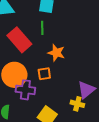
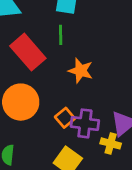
orange square: (44, 74) -> (65, 118), moved, turned -32
purple cross: (25, 90) -> (85, 123), moved

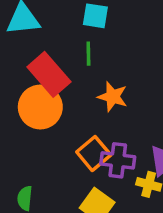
orange circle: (21, 102) -> (40, 107), moved
orange square: (65, 118) -> (94, 153), size x1.4

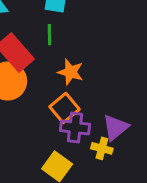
orange square: (94, 153) -> (65, 108), moved

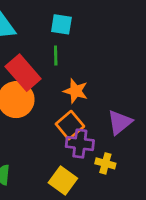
purple triangle: (115, 127) -> (120, 122), moved

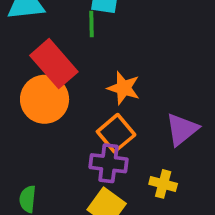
green line: (56, 56) -> (92, 24), moved
purple cross: (80, 144) -> (109, 163), moved

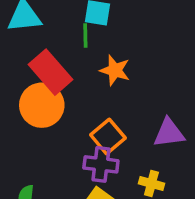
orange star: (124, 88) -> (115, 70), moved
purple triangle: (182, 129) -> (169, 133), turned 32

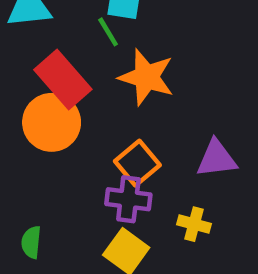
green line: (85, 36) -> (108, 32), turned -30
orange star: (115, 70) -> (146, 77), size x1.4

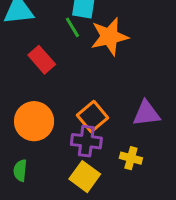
orange star: (146, 77) -> (109, 37), moved, turned -30
red rectangle: (63, 79) -> (42, 60), size x0.7
orange circle: (52, 122) -> (34, 121), moved

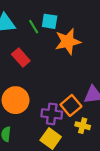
green line: (72, 27) -> (34, 27), moved
orange square: (92, 117) -> (71, 105), moved

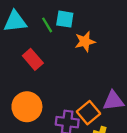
orange star: (68, 42) -> (85, 42), size x0.7

